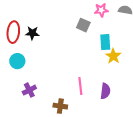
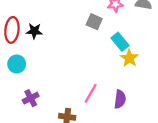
cyan rectangle: (105, 42) -> (120, 42), turned -35
pink line: (80, 86) -> (91, 93), turned 36

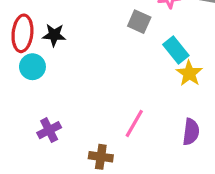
cyan circle: (17, 64) -> (32, 67), moved
purple semicircle: (120, 99) -> (191, 132), moved

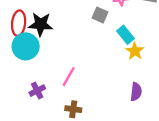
black star: (54, 35) -> (41, 24), size x1.5
cyan circle: (32, 67) -> (26, 46), size x1.5
pink line: (134, 123) -> (69, 77), moved

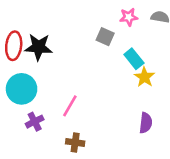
cyan circle: (26, 46) -> (22, 89), moved

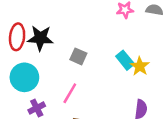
gray square: (105, 37) -> (78, 56), moved
cyan rectangle: (134, 59) -> (125, 60), moved

